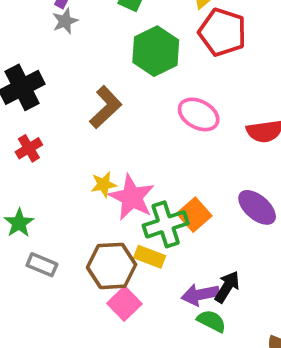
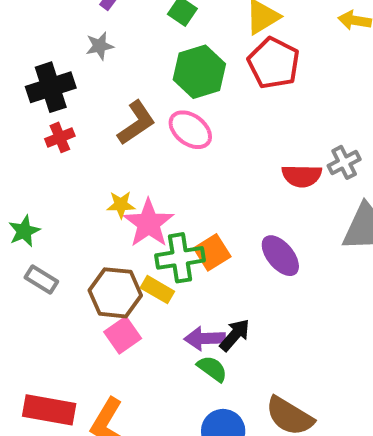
gray star: (65, 21) -> (100, 46), moved
pink ellipse: (199, 114) -> (190, 130), moved
red cross: (29, 148) -> (60, 137), moved

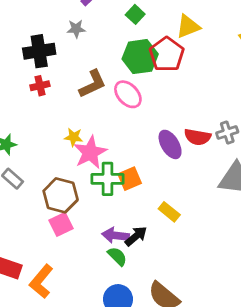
red pentagon: (274, 63) -> (167, 54), moved
purple ellipse: (280, 256) -> (170, 144), moved
yellow rectangle: (157, 290) -> (169, 212), moved

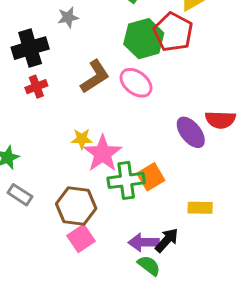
yellow rectangle: (169, 212) -> (200, 208), turned -30

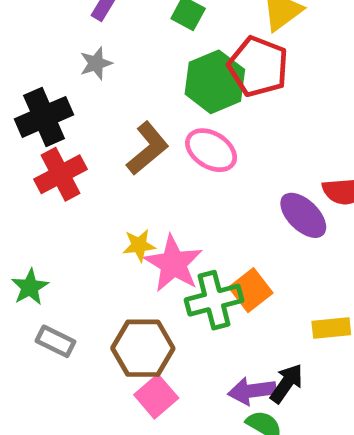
red cross: (36, 87) -> (60, 174), size x1.5

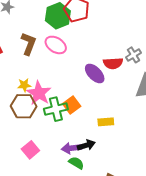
brown L-shape: (148, 148) -> (29, 44), turned -30
brown hexagon: (143, 348) -> (24, 106), moved
black arrow: (287, 383) -> (86, 145), turned 36

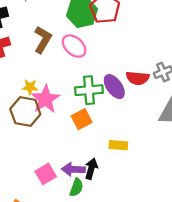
green cross: (56, 109) -> (89, 90), moved
black arrow: (86, 145) -> (91, 169), turned -66
pink square: (30, 150) -> (46, 174), moved
green semicircle: (76, 163) -> (76, 187), turned 70

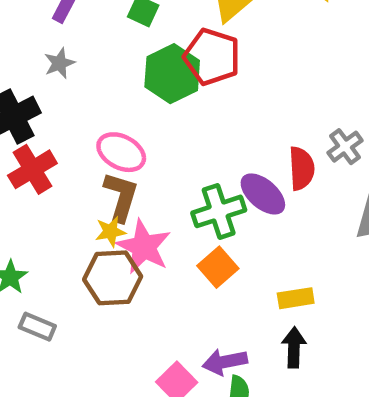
brown L-shape: (43, 40) -> (121, 197), moved
pink ellipse: (74, 46) -> (121, 152), moved
red semicircle: (138, 78) -> (301, 168), turned -85
black arrow: (91, 169) -> (294, 347), moved

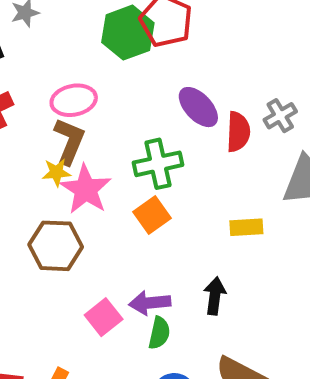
pink ellipse: (121, 152) -> (74, 100), turned -45
purple ellipse: (263, 194) -> (198, 107), moved
brown hexagon: (113, 278) -> (56, 246), moved
yellow rectangle: (296, 298) -> (246, 227), moved

